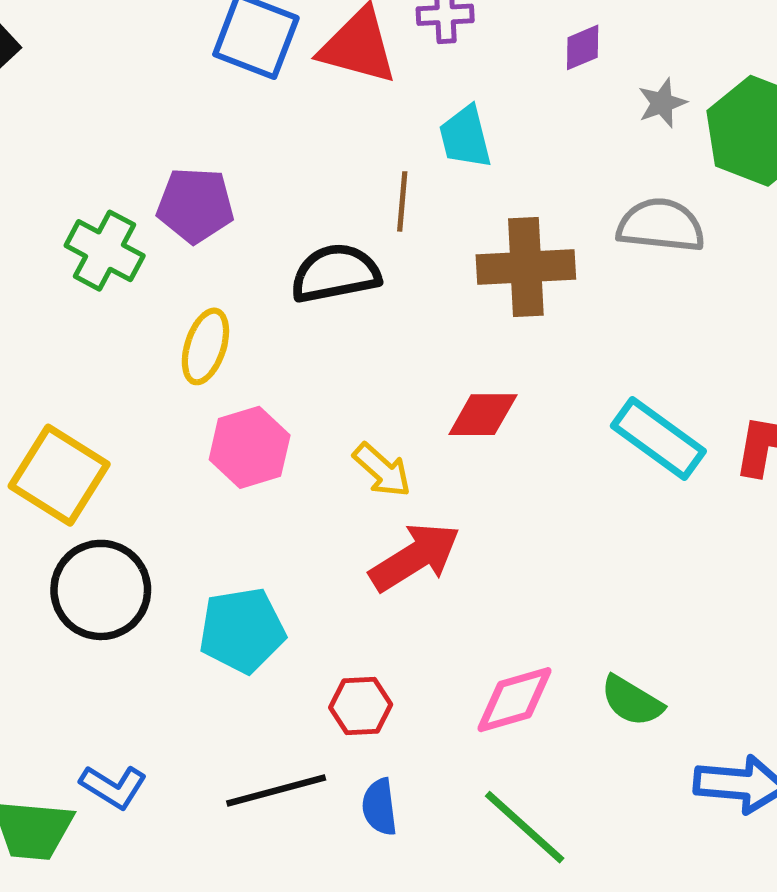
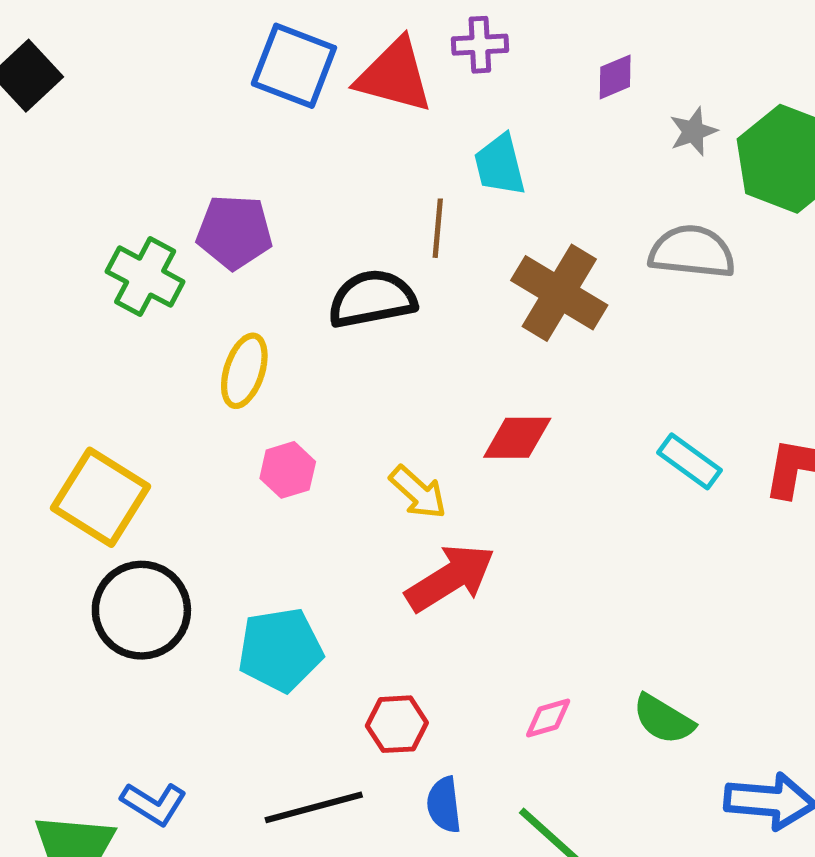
brown cross: (526, 267) -> (559, 293), turned 34
cyan rectangle: (658, 439) -> (690, 461), size x0.7
pink hexagon: (250, 447) -> (288, 470), size x0.7
pink diamond: (515, 700) -> (548, 718), size x0.6
blue semicircle: (380, 807) -> (444, 805), moved

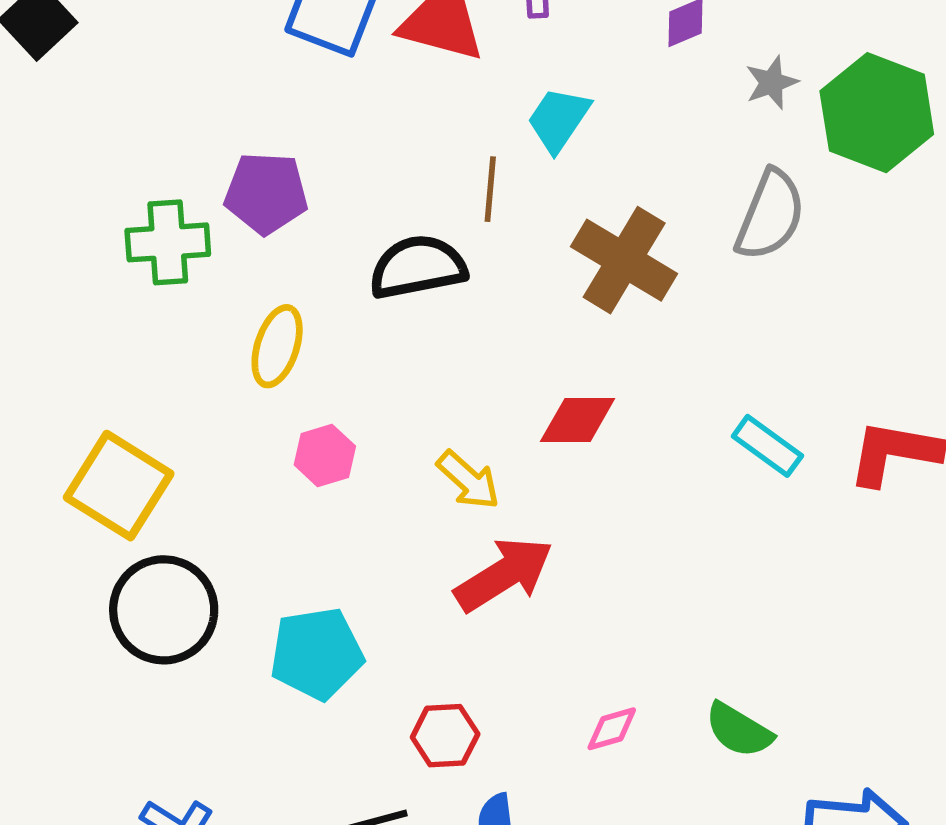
cyan trapezoid: (500, 165) -> (558, 119), turned 48
gray semicircle: (692, 252) -> (770, 215), turned 106
green cross: (145, 277) -> (168, 242), turned -32

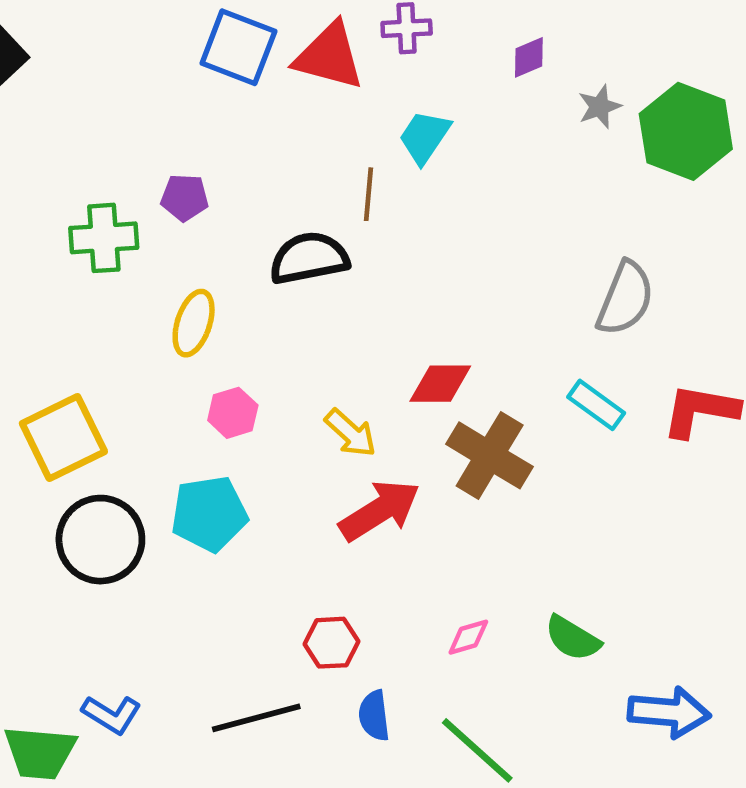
purple pentagon: (266, 193) -> (185, 198), size x0.7
gray semicircle: (770, 215) -> (625, 298), moved
brown cross: (624, 260) -> (490, 455), moved
yellow square: (119, 486) -> (63, 437), turned 32
cyan pentagon: (317, 654) -> (209, 514), moved

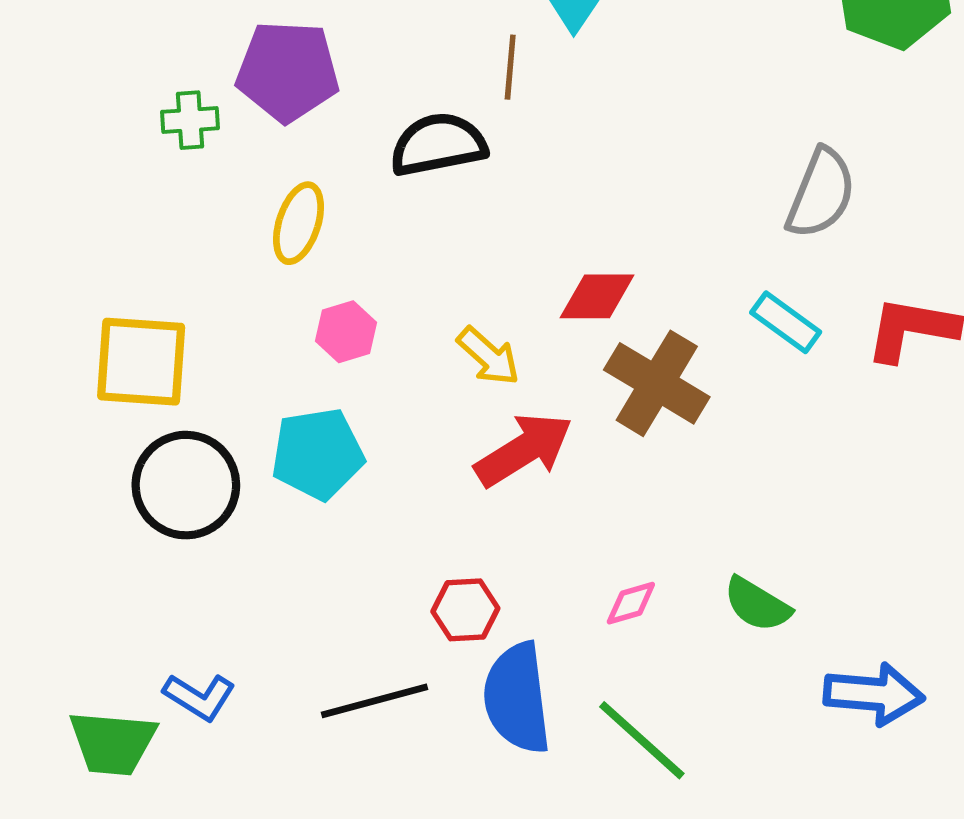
purple pentagon: (185, 198) -> (288, 71), size x1.8
green cross: (104, 238) -> (190, 120), size x0.7
yellow square: (63, 437) -> (141, 362), turned 30
blue semicircle: (374, 716) -> (517, 698), size x1.8

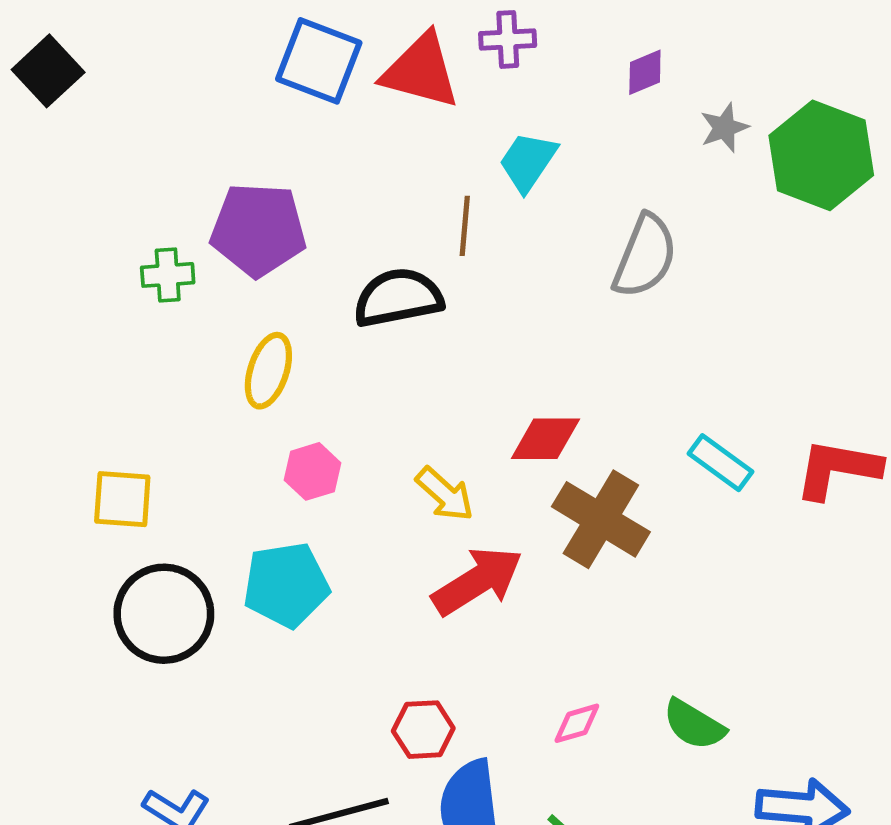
gray semicircle: (821, 193) -> (645, 256), moved
yellow square: (141, 362) -> (122, 499), size x0.7

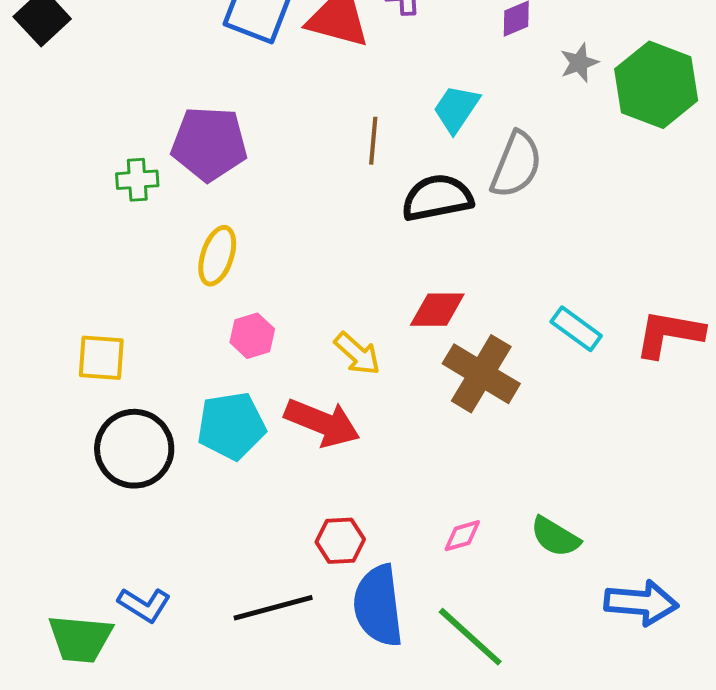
cyan trapezoid: (528, 162) -> (456, 109), moved
black semicircle: (398, 298) -> (437, 198), moved
red arrow: (477, 581) -> (322, 423), moved, turned 54

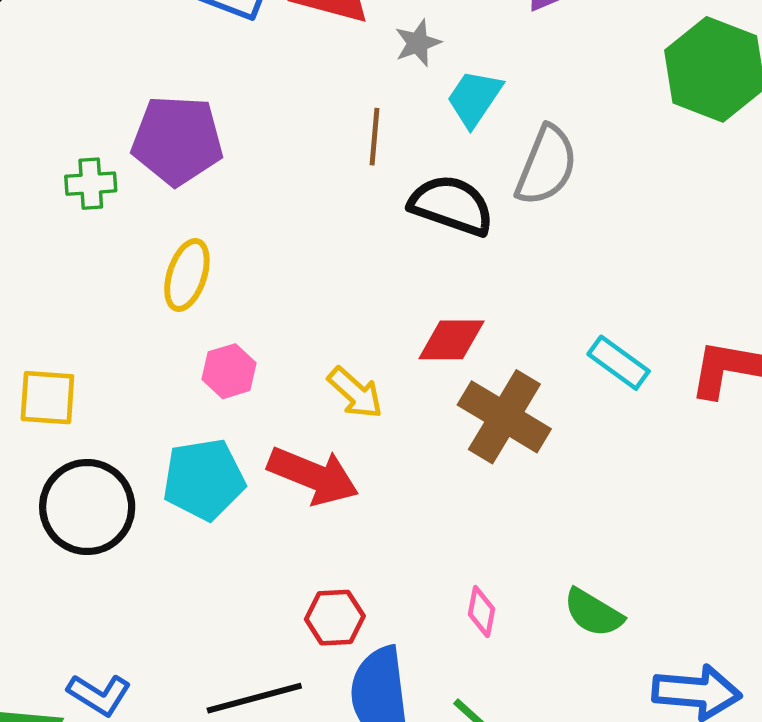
gray star: (579, 63) -> (418, 43), moved
black semicircle: (437, 198) -> (451, 205), turned 30
pink diamond: (462, 536) -> (482, 612), turned -63

